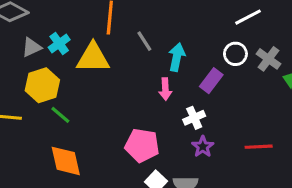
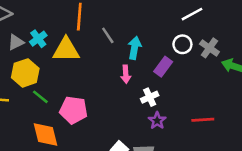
pink pentagon: (142, 145) -> (73, 110), moved

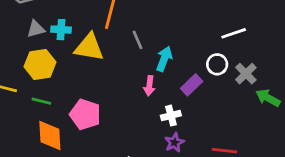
cyan cross: (38, 39) -> (61, 30), turned 30
green line: (40, 97) -> (41, 101), moved, turned -36

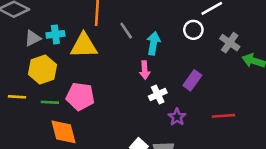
white circle: (217, 64) -> (193, 30), moved
purple rectangle: (192, 85) -> (192, 80), moved
pink pentagon: (85, 114) -> (80, 96), moved
white cross: (171, 116) -> (158, 94), moved

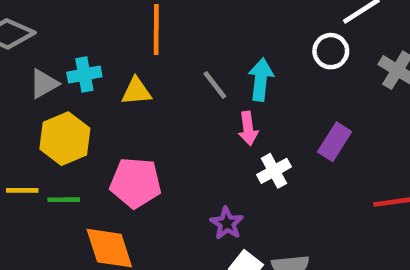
gray line: (126, 31) -> (215, 85), moved
yellow triangle: (84, 46) -> (136, 91), size x0.6
green line: (50, 102) -> (64, 200), moved
purple star: (177, 117) -> (227, 223), moved

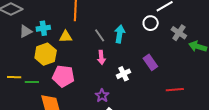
pink arrow: (248, 128) -> (101, 57), moved
yellow hexagon: (65, 139) -> (46, 54), moved
purple rectangle: (335, 142) -> (150, 62), turned -70

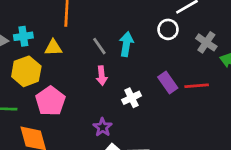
pink pentagon: (63, 76) -> (50, 101), turned 30
red line: (175, 90) -> (197, 86), moved

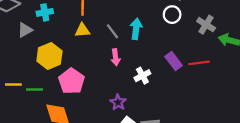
cyan cross: (23, 36) -> (45, 12), moved
yellow triangle: (53, 48) -> (82, 30), moved

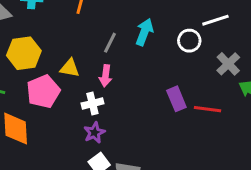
cyan arrow: (136, 29) -> (144, 32), moved
yellow triangle: (82, 30) -> (70, 68), moved
gray line: (113, 31) -> (110, 43), turned 49
white cross: (142, 76) -> (92, 103), moved

